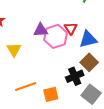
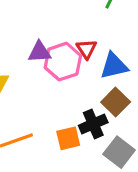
orange square: (51, 94) -> (68, 138), moved

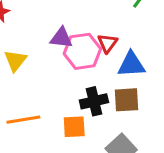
brown square: (116, 102) -> (127, 100), turned 32
black cross: (93, 124) -> (94, 101), moved

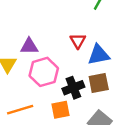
purple triangle: (61, 38) -> (29, 46), moved
pink hexagon: (82, 51) -> (44, 72), moved

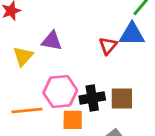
blue triangle: (99, 55) -> (132, 34), moved
pink hexagon: (44, 72) -> (60, 92), moved

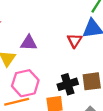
pink hexagon: (60, 92) -> (25, 83), moved

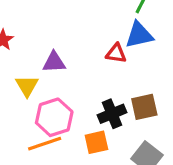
red triangle: (75, 41) -> (116, 53), turned -49

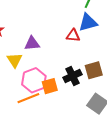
orange square: (96, 142) -> (50, 86), moved

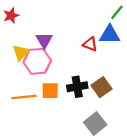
purple triangle: (32, 43) -> (44, 40), turned 49
brown square: (94, 70) -> (102, 87), turned -36
pink hexagon: (34, 80) -> (37, 61), moved

